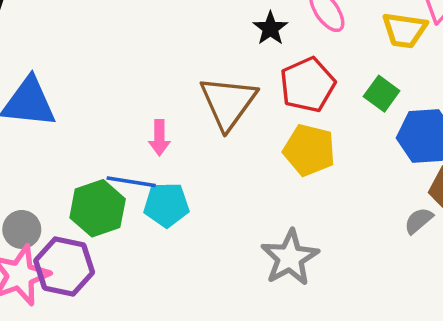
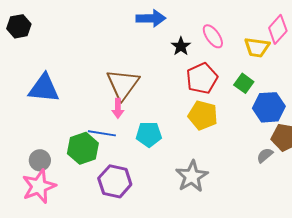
brown triangle: (228, 102) -> (123, 84), moved
cyan pentagon: (166, 205) -> (149, 134), moved
purple hexagon: (64, 266) -> (115, 181), moved

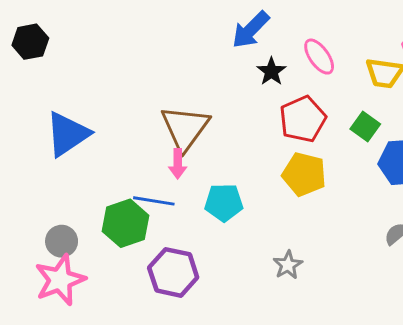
blue arrow: (151, 18) -> (251, 30), moved, turned 136
blue triangle: (44, 88) -> (68, 134), turned -40
gray star: (192, 176) -> (288, 265), size x0.6

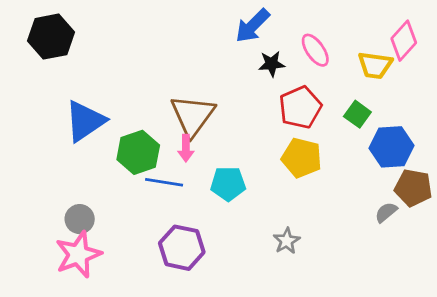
black hexagon: (30, 42) -> (51, 37), size x1.4
black star: (271, 71) -> (272, 64), turned 30
green hexagon: (126, 223) -> (138, 152), moved

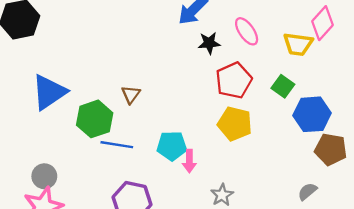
brown triangle: (193, 116) -> (131, 94), moved, size x0.5
pink arrow: (186, 148) -> (189, 161), moved
gray semicircle: (386, 212) -> (307, 191), moved

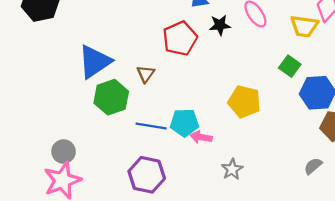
red pentagon: (234, 80) -> (180, 38), moved
blue triangle: (49, 92) -> (95, 62), moved
blue line: (117, 145) -> (151, 126), moved
pink arrow: (189, 161) -> (201, 137), turned 100

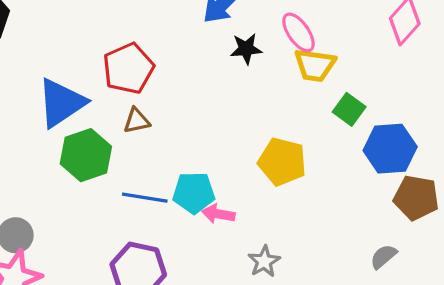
yellow trapezoid: (304, 26) -> (315, 65), moved
red pentagon: (180, 38) -> (128, 68), moved
brown triangle: (146, 74) -> (137, 121), turned 42

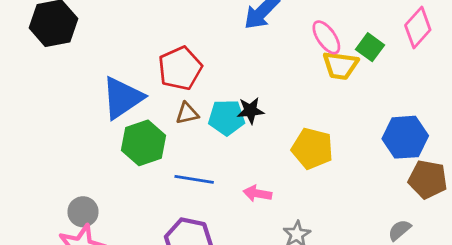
black star: (246, 49) -> (250, 110), moved
green square: (349, 109) -> (370, 47), moved
cyan pentagon: (194, 193) -> (226, 118), moved

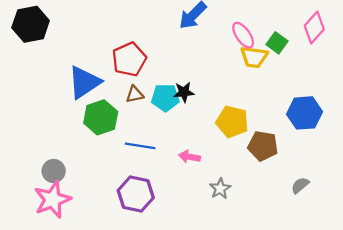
brown pentagon: (428, 179) -> (263, 146), moved

